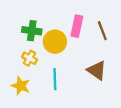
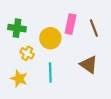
green cross: (32, 31) -> (17, 28), moved

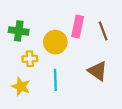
yellow cross: (27, 53) -> (30, 59), turned -32

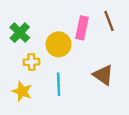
green cross: (19, 31) -> (20, 33), turned 36
brown line: (103, 31) -> (109, 21), moved

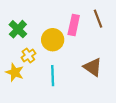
yellow cross: (32, 62) -> (28, 56), turned -32
yellow star: (22, 91) -> (15, 72), moved

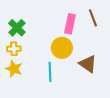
yellow circle: (53, 40) -> (62, 48), moved
yellow cross: (28, 56) -> (14, 49), moved, turned 32

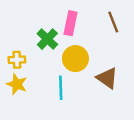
pink rectangle: (70, 24) -> (71, 23), moved
green cross: (17, 28) -> (47, 39), moved

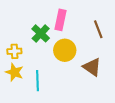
brown line: (113, 22) -> (98, 29), moved
cyan line: (61, 88) -> (37, 81), moved

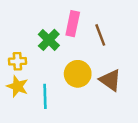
brown line: (98, 29) -> (100, 35), moved
yellow circle: (65, 50) -> (78, 74), moved

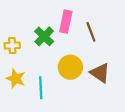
yellow cross: (17, 61) -> (12, 46), moved

